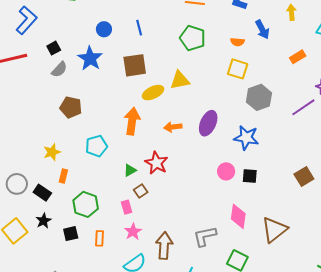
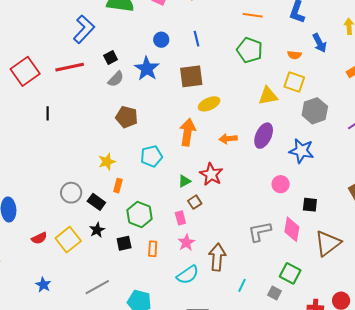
yellow triangle: (180, 80) -> (268, 96), moved
black square: (250, 176) -> (310, 205), moved
gray L-shape: (205, 236) -> (260, 232), moved

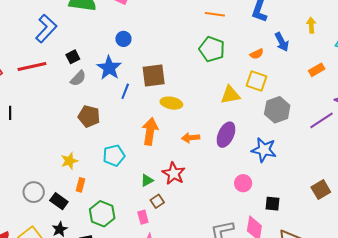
blue line: (196, 39) -> (125, 91), moved, turned 35
orange semicircle: (294, 55) -> (257, 54), turned -32
yellow ellipse: (209, 104) -> (171, 103), turned 35

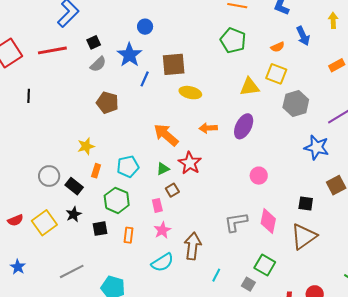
orange arrow: (150, 131) -> (166, 135), moved, turned -60
blue star: (264, 150) -> (317, 147), moved
cyan pentagon: (114, 156) -> (128, 167), moved
black square: (272, 204) -> (306, 203), moved

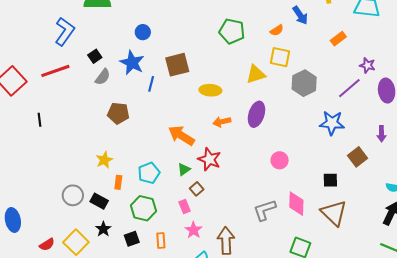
yellow ellipse: (190, 93) -> (210, 90), moved
brown triangle: (304, 236) -> (334, 213), turned -32

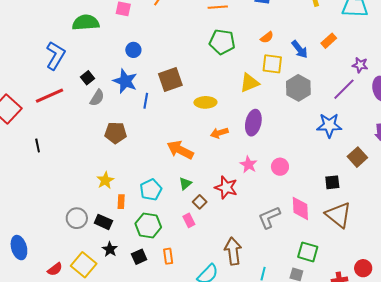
blue arrow: (300, 15) -> (300, 49), moved
red star: (209, 159) -> (226, 187), moved
pink star: (193, 230) -> (248, 165), moved

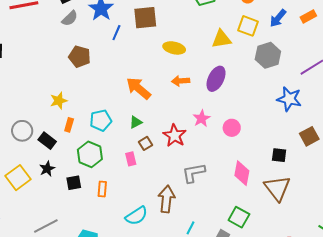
blue arrow: (300, 49) -> (278, 18), turned 66
gray L-shape: (269, 217) -> (194, 173), moved

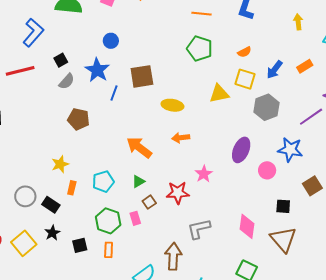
purple ellipse: (216, 79) -> (241, 150), moved
pink circle: (232, 128) -> (267, 170), moved
red star: (175, 136) -> (178, 193), turned -30
green hexagon: (90, 154) -> (108, 221), moved

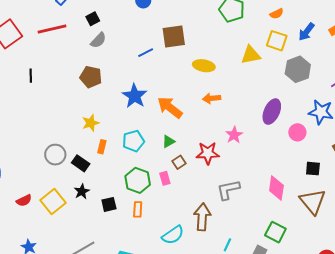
blue star: (97, 70) -> (135, 96), moved
blue line: (114, 93) -> (146, 53), turned 42
brown pentagon: (79, 119) -> (91, 77), moved

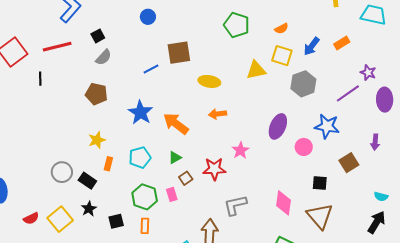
black line: (31, 76) -> (40, 79), moved

